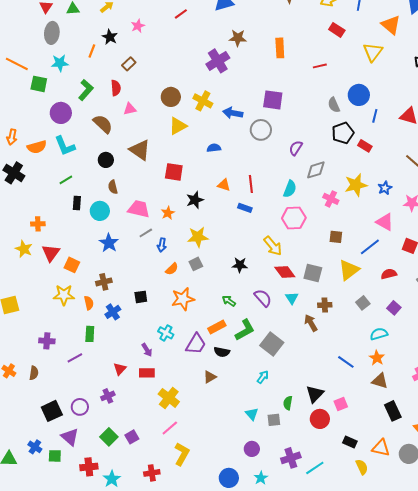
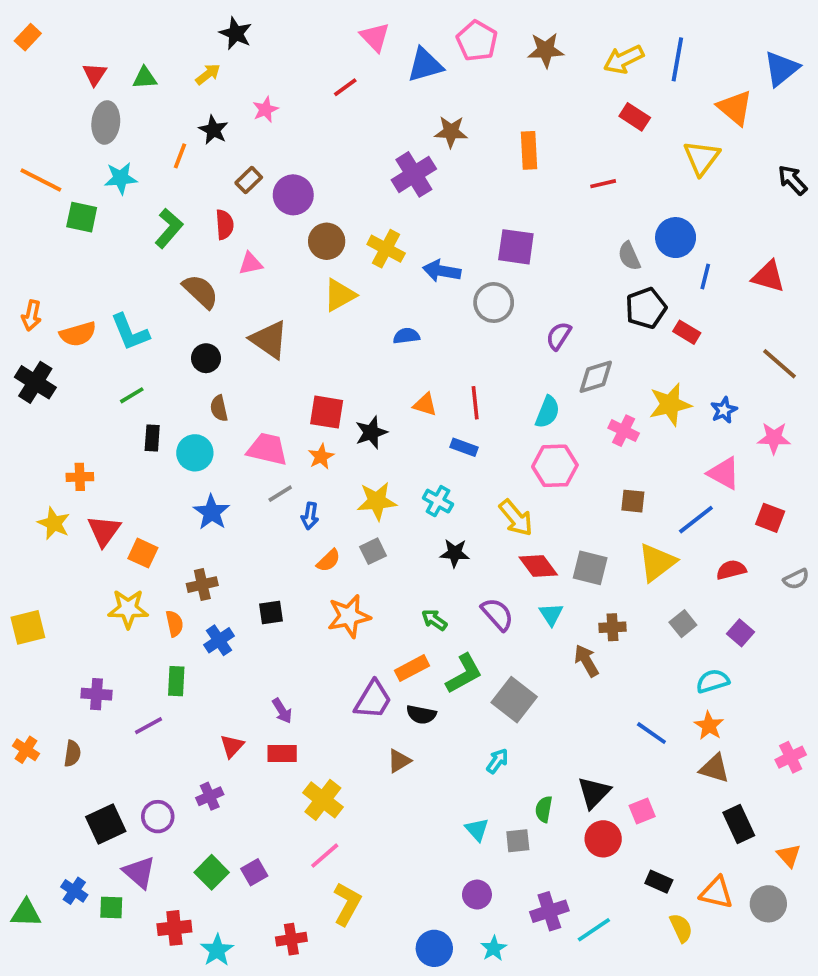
purple circle: (61, 113) -> (293, 195), moved
red square: (174, 172) -> (327, 412), moved
cyan cross: (166, 333) -> (438, 501), moved

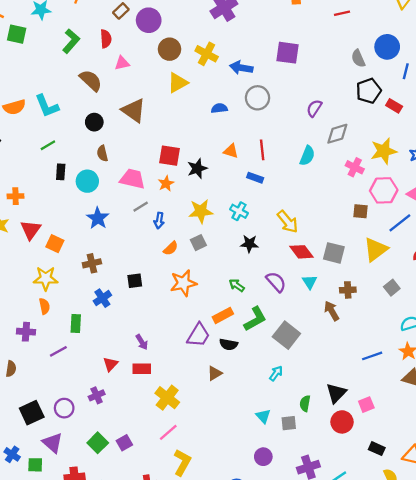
gray circle: (494, 303) -> (257, 98), moved
pink hexagon: (555, 466) -> (384, 190), moved
orange semicircle: (174, 624) -> (44, 306), moved
blue line: (651, 733) -> (372, 356), turned -54

